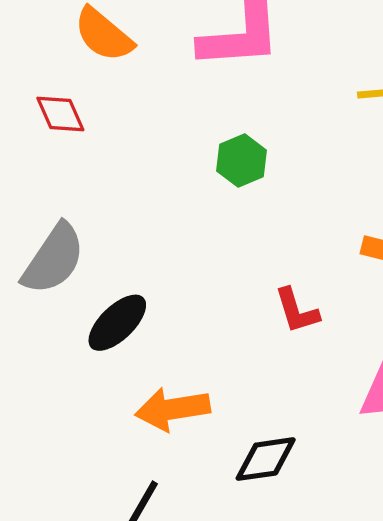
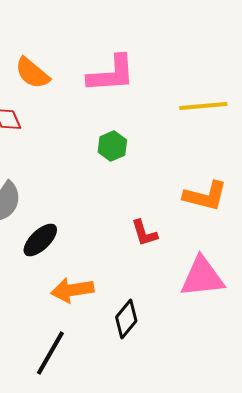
black diamond: (266, 459) -> (126, 319), turned -42

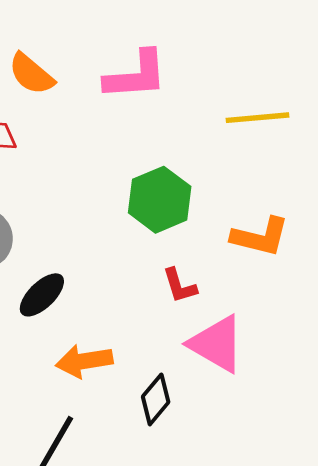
green hexagon: (112, 146) -> (160, 200), moved, size x1.6
pink triangle: (202, 277) -> (217, 344), moved, turned 36

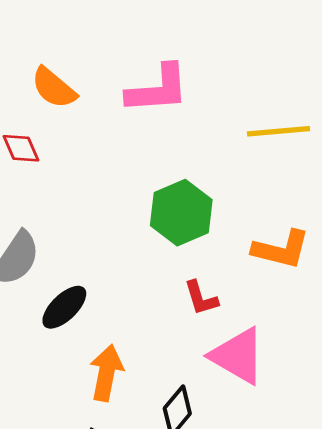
orange arrow: (84, 361) -> (106, 373), turned 110

